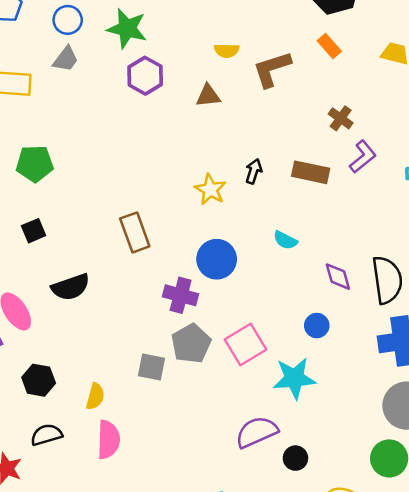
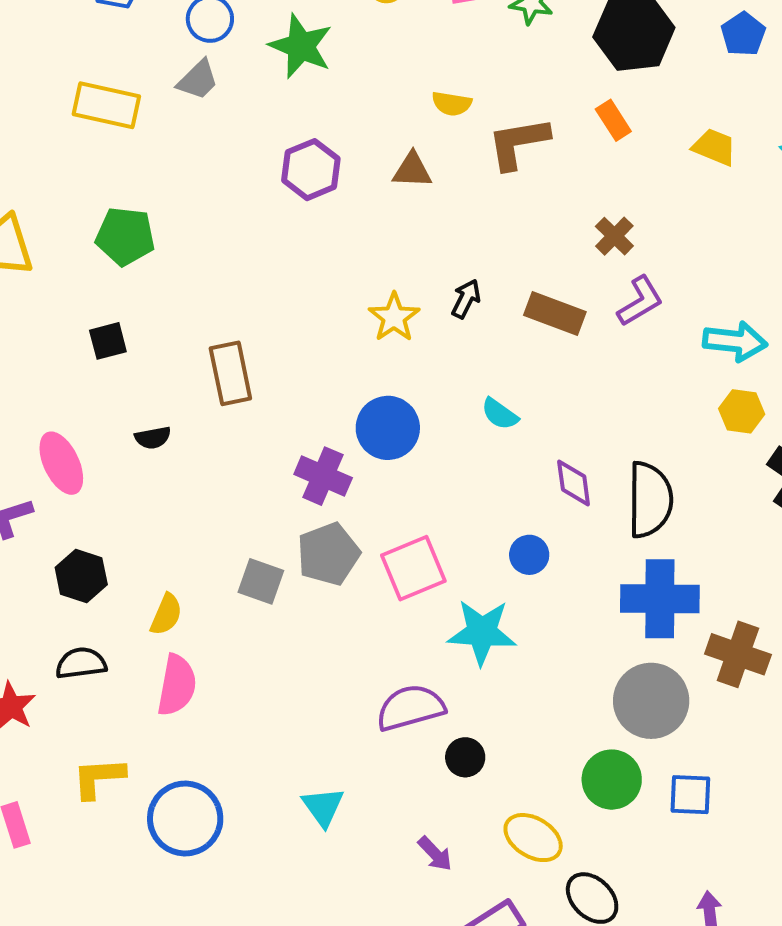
purple hexagon: (145, 76) -> (311, 170), moved
brown rectangle: (135, 232) -> (230, 373), moved
black semicircle: (71, 287) -> (153, 438), size x0.6

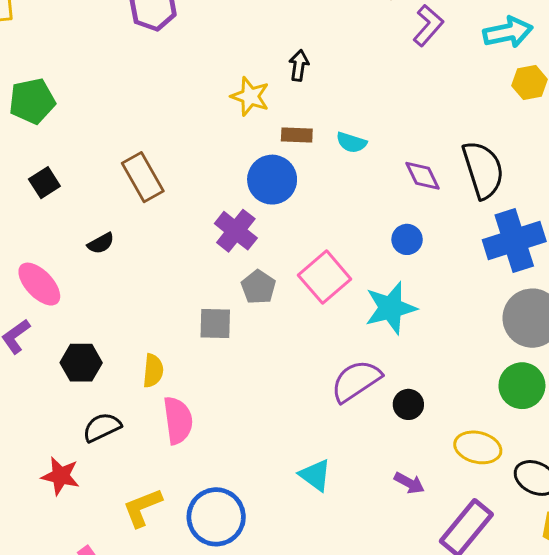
brown rectangle: (555, 313) -> (297, 135), moved, size x0.7
purple cross: (323, 476) -> (236, 231), turned 33
gray pentagon: (328, 554) -> (258, 287), size x0.7

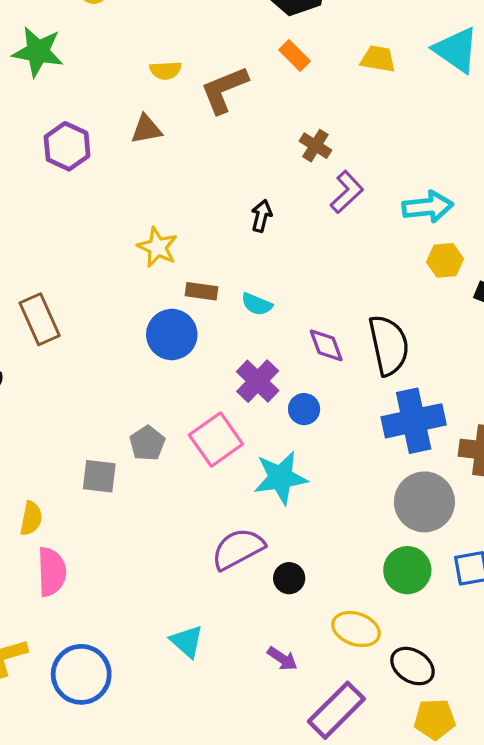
black arrow: (299, 65) -> (262, 216), moved
purple cross: (236, 231) -> (258, 381), moved

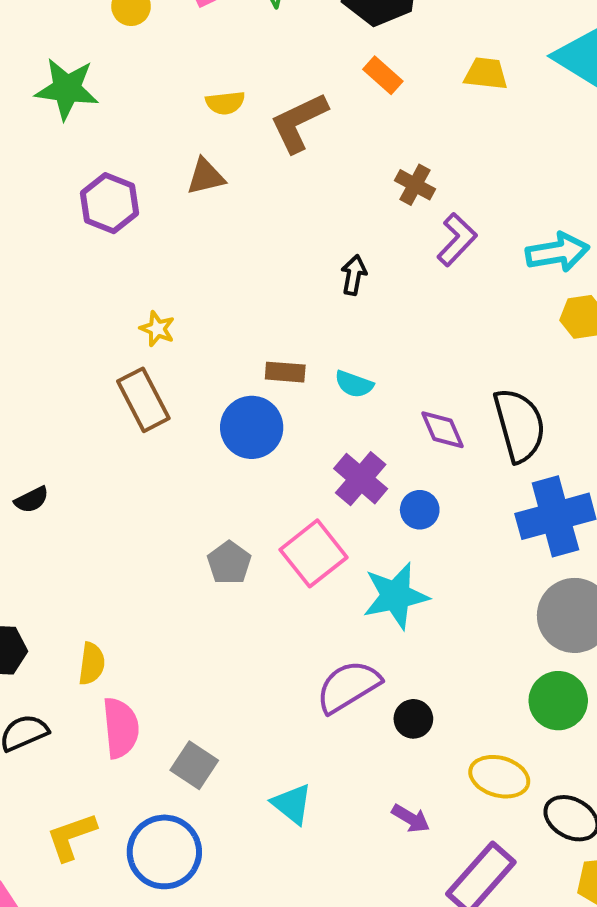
yellow star: (157, 247) -> (157, 329), moved, size x0.7
brown rectangle: (40, 319) -> (143, 400), moved
gray square: (99, 476) -> (194, 765), moved, turned 30

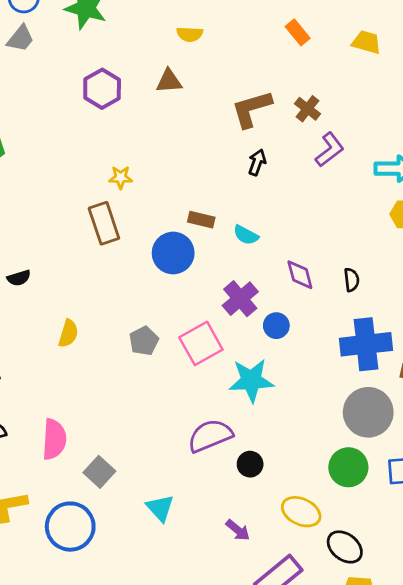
brown L-shape: (299, 122) -> (252, 109), moved
yellow star: (157, 329) -> (121, 177), turned -30
black semicircle: (519, 425) -> (352, 280), size x0.5
yellow semicircle: (92, 664) -> (68, 333), moved

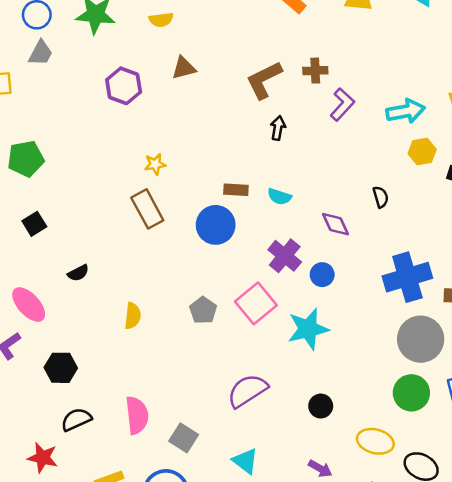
yellow semicircle: (190, 34) -> (161, 20), moved
brown cross: (307, 109) -> (315, 71), turned -30
black semicircle: (352, 280) -> (381, 197), moved
purple semicircle: (210, 436) -> (247, 391), moved

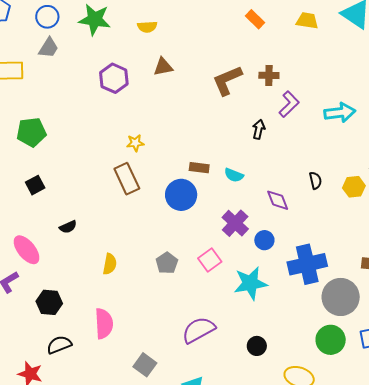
black arrow: (278, 128) -> (259, 129), moved
yellow hexagon: (422, 151) -> (354, 187), moved
blue cross: (407, 277) -> (307, 264), moved
pink square: (256, 303) -> (210, 260), size x0.7
pink semicircle: (137, 415) -> (104, 324), moved

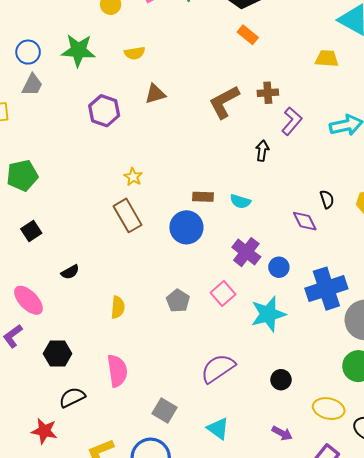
yellow trapezoid: (307, 21) -> (327, 59), moved
yellow star: (135, 143) -> (133, 177), turned -30
purple diamond: (278, 200) -> (305, 221), moved

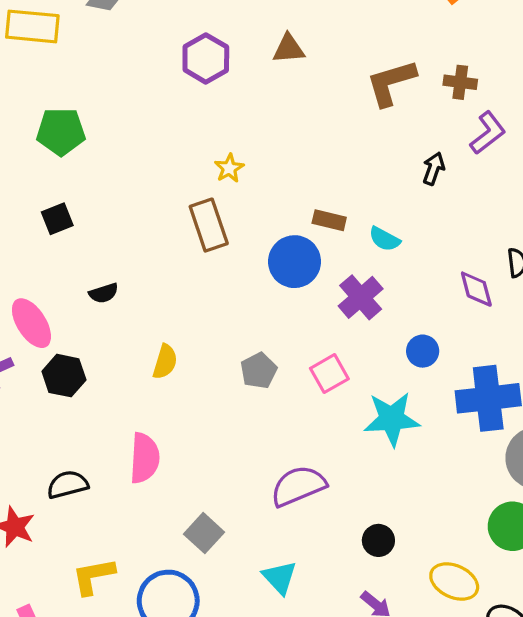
purple cross: (246, 252) -> (361, 297), moved
black hexagon: (58, 354) -> (64, 376), moved
black circle: (281, 380) -> (378, 540), moved

